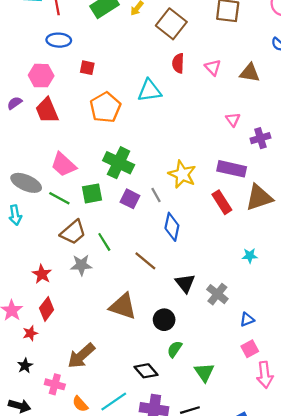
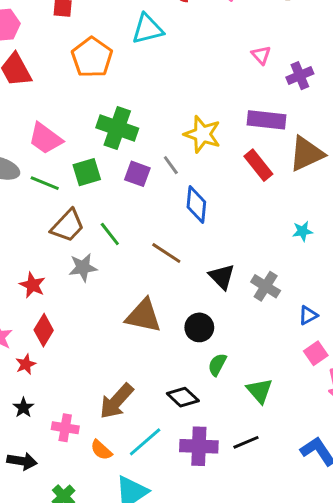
brown arrow: (81, 356) -> (116, 401), moved

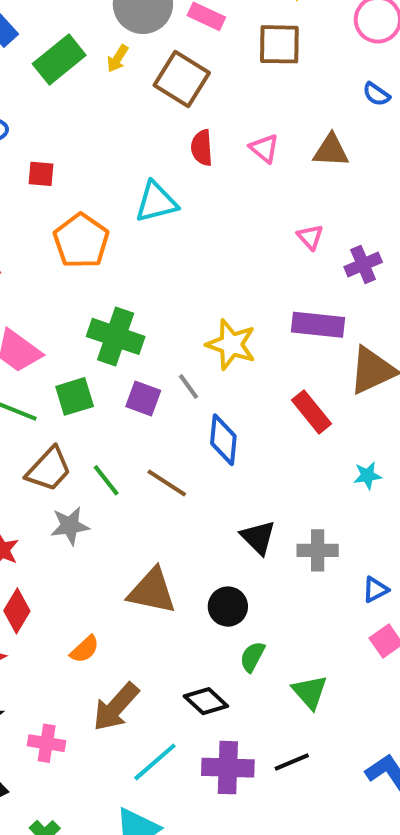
red rectangle: (258, 165) -> (312, 412), moved
brown line: (166, 253) -> (167, 483), moved
gray cross: (266, 286) -> (318, 550), turned -32
orange semicircle: (101, 450) -> (85, 649), moved, turned -85

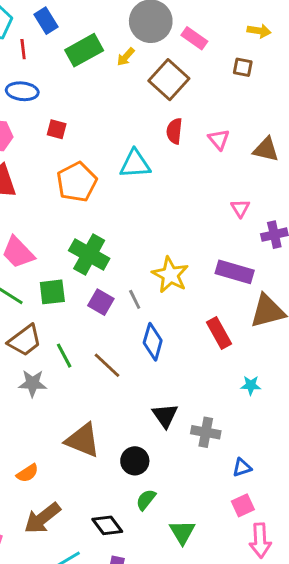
brown square: (279, 44) -> (243, 67), size x0.6

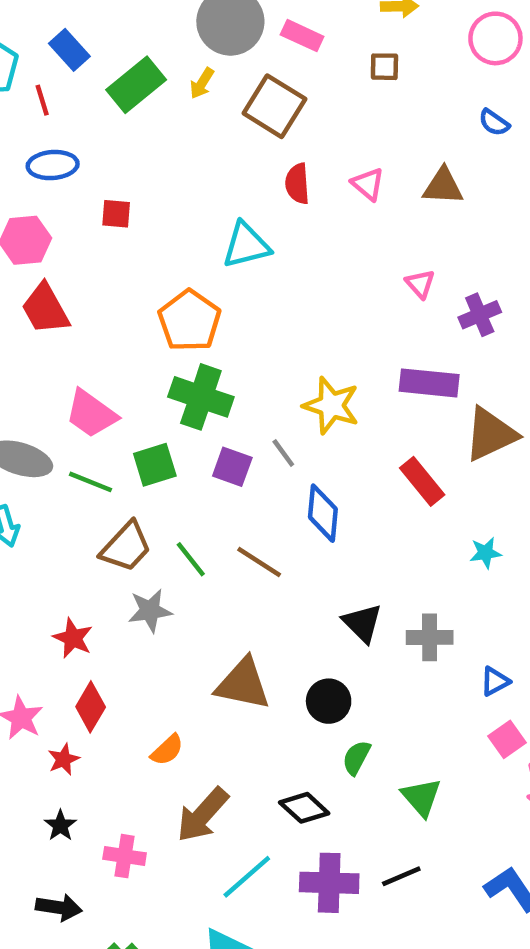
orange pentagon: (77, 182) -> (189, 321), moved

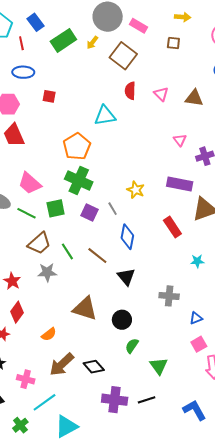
yellow star: (331, 406) -> (136, 190), size x0.7
black triangle: (362, 623) -> (126, 277), moved
black diamond: (304, 808) -> (94, 367), moved
cyan line: (247, 877) -> (45, 402), moved

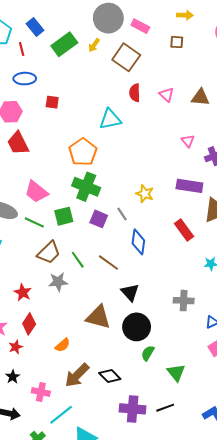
black triangle: (126, 277) -> (130, 292), moved
black circle: (122, 320) -> (137, 327), size x1.4

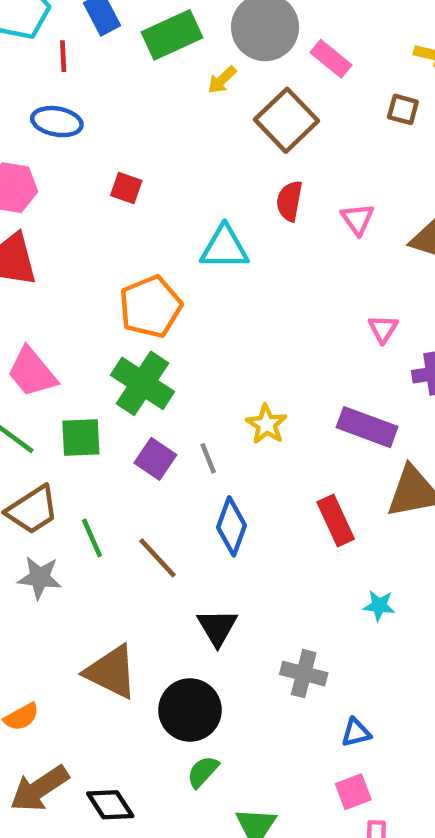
green rectangle: (64, 44) -> (172, 35), moved
red square: (52, 102) -> (126, 188), moved
black triangle: (130, 292) -> (217, 627), moved

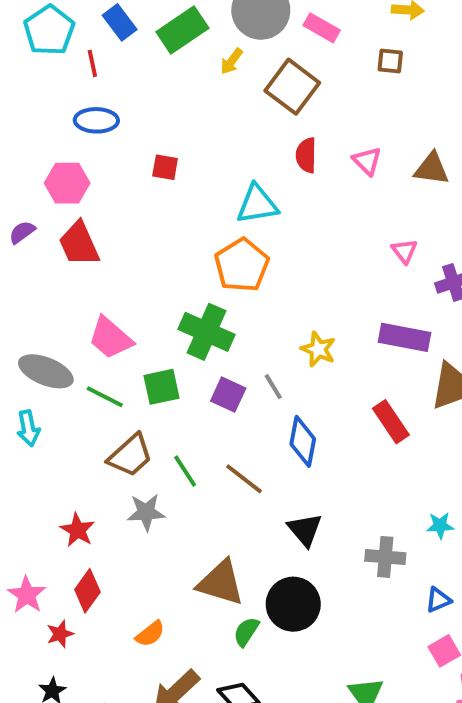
orange pentagon: (150, 307) -> (242, 265), moved
cyan star: (379, 606) -> (440, 525), moved
green semicircle: (203, 772) -> (246, 632), moved

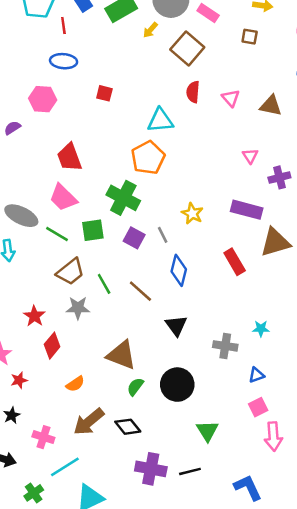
red trapezoid: (79, 244) -> (69, 157), moved
red diamond: (87, 591) -> (52, 346), moved
black circle: (293, 604) -> (177, 385), moved

